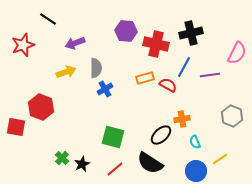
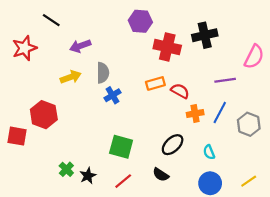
purple hexagon: (126, 31) -> (140, 21), moved
blue line: (184, 67) -> (220, 112), moved
orange cross: (182, 119) -> (195, 114), moved
yellow line: (220, 159) -> (249, 181), moved
black semicircle: (150, 163) -> (161, 175), size x0.6

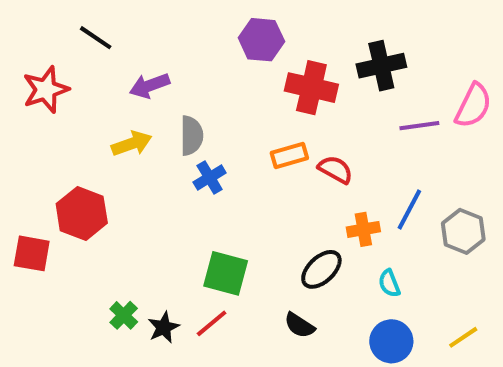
purple line: (225, 80) -> (419, 126), moved
orange cross: (195, 114) -> (363, 229), moved
red line: (123, 181) -> (212, 323), moved

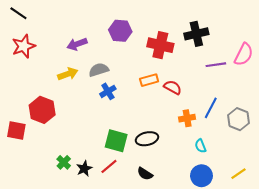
black line: (96, 38) -> (18, 13), moved
purple hexagon: (261, 40) -> (120, 31), moved
gray semicircle: (192, 136) -> (99, 70), turned -108
black ellipse: (321, 269) -> (147, 139), moved, turned 30
black semicircle: (299, 325) -> (145, 174), moved

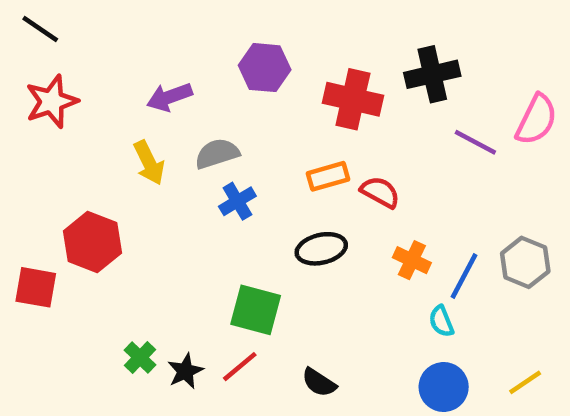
purple line: (216, 65) -> (475, 142), turned 36
yellow arrow: (68, 74) -> (149, 163), turned 84
blue line: (211, 108) -> (464, 276), moved
orange cross: (187, 118) -> (412, 260), turned 35
black ellipse: (147, 139) -> (321, 249), moved

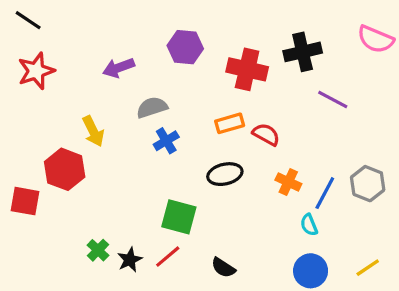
pink semicircle: (536, 120) -> (376, 39), moved, turned 87
yellow arrow: (149, 163) -> (93, 131), moved

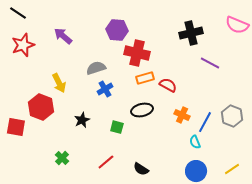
purple arrow: (119, 68) -> (63, 36), moved, turned 60
red cross: (247, 69) -> (137, 53), moved
green square: (179, 217) -> (117, 127), moved, size x0.6
black star: (130, 260) -> (82, 120), moved

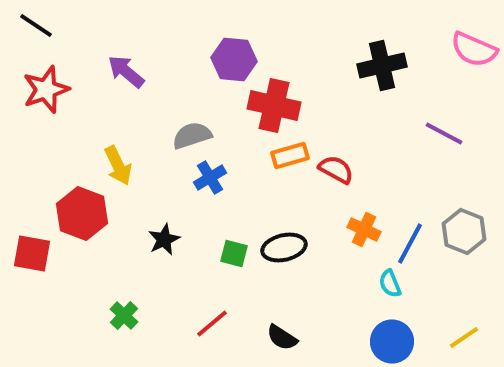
purple line: (210, 63) -> (444, 134), moved
black ellipse: (142, 110) -> (284, 248), moved

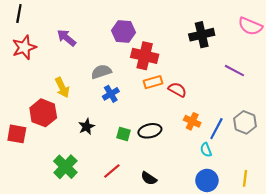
black line: (36, 26) -> (19, 14), turned 66
green cross: (124, 316) -> (65, 167), size x1.6
yellow line: (464, 338) -> (245, 178), turned -49

